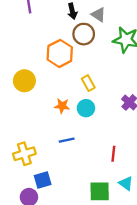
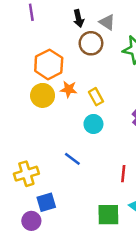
orange hexagon: (60, 53) -> (49, 64), moved
yellow circle: (24, 81) -> (43, 95), moved
orange star: (62, 106) -> (69, 89), moved
blue line: (67, 140) -> (72, 159), turned 49

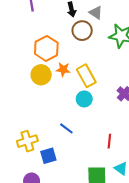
yellow rectangle: (96, 97) -> (86, 76), size x1.5
blue square: (46, 202) -> (48, 156), moved

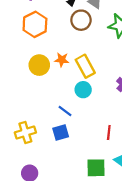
orange hexagon: (46, 48) -> (35, 24), moved
blue line: (66, 128) -> (65, 111), moved
blue square: (48, 156) -> (61, 132), moved

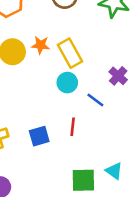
blue line: (65, 111) -> (95, 100), moved
red line: (109, 132) -> (73, 127), moved

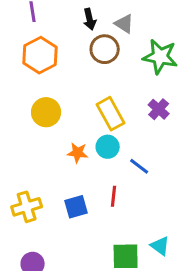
orange star: (41, 45) -> (78, 153), moved
purple cross: (118, 76) -> (159, 109), moved

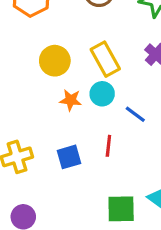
yellow circle: (46, 112) -> (55, 61), moved

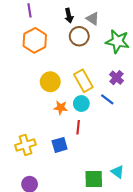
blue line: (135, 114) -> (107, 99), moved
red line: (108, 146) -> (78, 127), moved

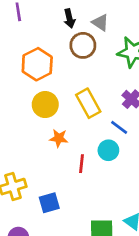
orange hexagon: (35, 40) -> (37, 64), moved
cyan circle: (81, 104) -> (108, 150), moved
blue square: (60, 145) -> (49, 203), moved

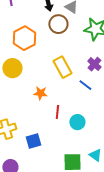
yellow circle: (45, 105) -> (12, 68), moved
cyan circle: (108, 150) -> (77, 122), moved

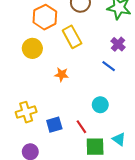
yellow rectangle: (62, 67) -> (72, 37), moved
red line: (57, 112) -> (81, 127), moved, turned -40

